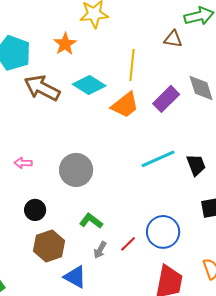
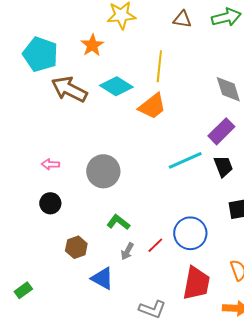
brown triangle: (173, 39) -> (182, 19), moved
purple rectangle: (166, 99) -> (221, 131), moved
black circle: (35, 210) -> (50, 203), moved
brown hexagon: (49, 246) -> (76, 247), size x0.7

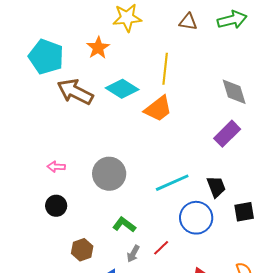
cyan line: (185, 160) -> (172, 183), moved
black trapezoid: (223, 166) -> (216, 187), moved
blue circle: (190, 233) -> (196, 218), moved

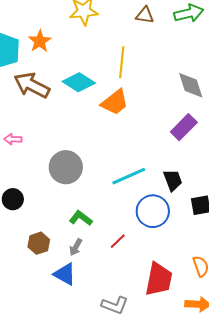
orange star: (98, 48) -> (40, 41), moved
pink arrow: (56, 167) -> (13, 139), moved
gray arrow: (133, 254) -> (76, 247), moved

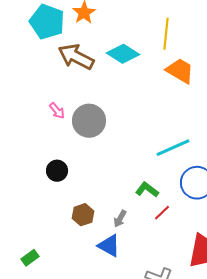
orange trapezoid: (115, 102) -> (180, 71), moved, turned -112
pink arrow: (13, 139) -> (57, 111), turned -132
gray circle: (66, 167) -> (89, 121), moved
green L-shape: (81, 218) -> (147, 190), moved

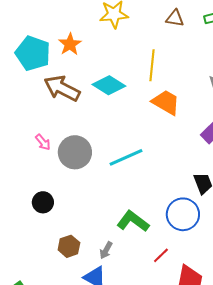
cyan line: (173, 148) -> (126, 157), moved
green L-shape: (147, 190) -> (133, 221), size x1.4
red line: (162, 213) -> (161, 255), moved

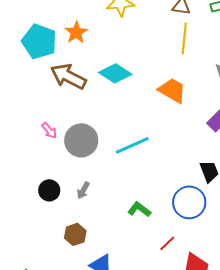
yellow line: (152, 65) -> (184, 38), moved
green L-shape: (133, 221) -> (139, 209), size x0.7
gray arrow: (106, 250) -> (83, 190), moved

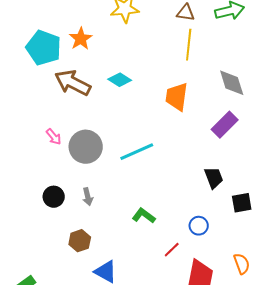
cyan diamond: (115, 73) -> (120, 80), size x0.7
orange trapezoid: (172, 90) -> (177, 97), turned -112
gray arrow: (83, 190) -> (88, 197), turned -42
blue circle: (189, 202) -> (199, 226), moved, size x0.6

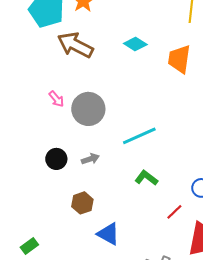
cyan diamond: (120, 80) -> (135, 44), moved
cyan line: (137, 152) -> (139, 136), moved
gray arrow: (88, 197) -> (90, 159), turned -96

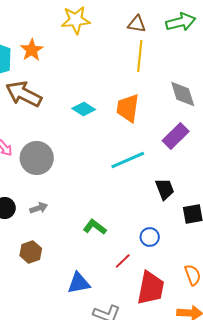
cyan diamond: (135, 44) -> (84, 109), moved
cyan line: (139, 136) -> (128, 160), moved
blue triangle: (108, 234) -> (79, 283), moved, turned -40

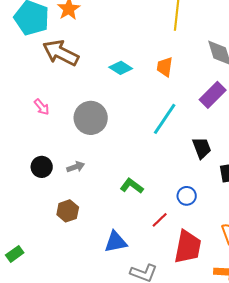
orange trapezoid: (128, 108) -> (165, 67), size x0.7
gray circle: (37, 158) -> (91, 118), moved
cyan line: (128, 160) -> (165, 119), turned -32

